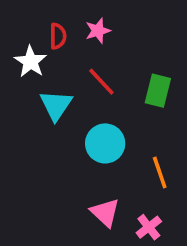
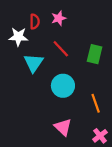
white star: (31, 62) -> (18, 37), turned -30
pink cross: (149, 227) -> (100, 136), moved

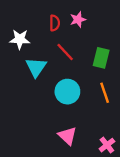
pink star: (59, 18) -> (78, 20), moved
red semicircle: (35, 22) -> (55, 23), moved
orange line: (96, 103) -> (105, 93), moved

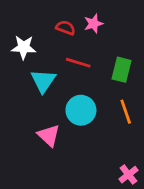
red semicircle: (55, 23) -> (66, 28), turned -70
red line: (65, 52) -> (78, 63), turned -30
pink triangle: (67, 136) -> (49, 135), moved

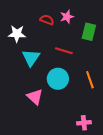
red line: (78, 63) -> (64, 51), moved
green rectangle: (121, 70) -> (89, 32), moved
pink cross: (128, 175) -> (84, 123), moved, turned 32

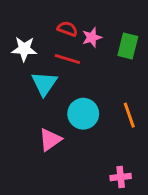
pink star: (67, 17) -> (92, 37), moved
red line: (64, 51) -> (67, 59), moved
pink triangle: (35, 97) -> (50, 140), turned 42

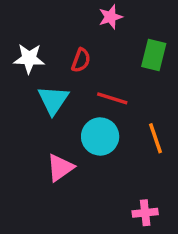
red semicircle: (67, 29) -> (81, 60), moved, turned 90
pink star: (92, 37) -> (110, 17), moved
red line: (67, 59) -> (112, 98), moved

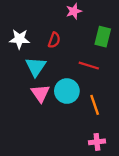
red line: (112, 98) -> (89, 66), moved
orange line: (156, 138) -> (95, 105), moved
pink triangle: (60, 168) -> (40, 93), moved, turned -30

